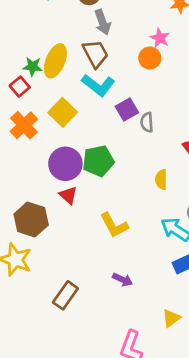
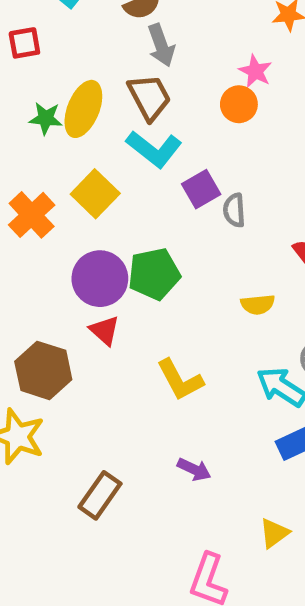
red square: (20, 87) -> (24, 43), moved, turned 30
yellow semicircle: (161, 180) -> (258, 305), turned -96

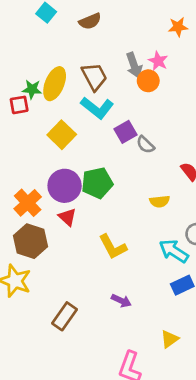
red square: (24, 43) -> (19, 105), moved
gray arrow: (161, 45) -> (134, 65), moved
gray semicircle: (234, 210) -> (145, 145), turned -42
orange cross: (32, 215) -> (28, 203), moved

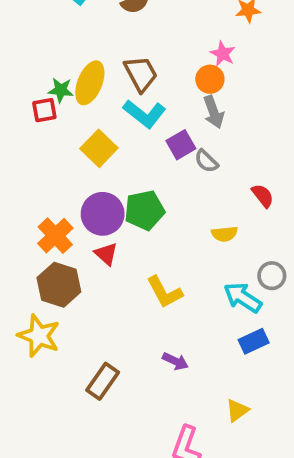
gray arrow: (134, 65) -> (214, 112), moved

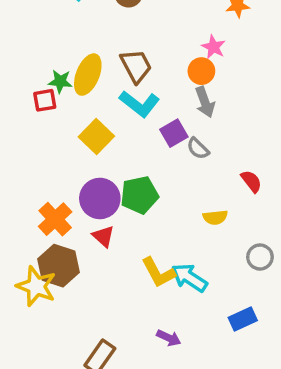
cyan arrow: (243, 298) -> (189, 278), moved
yellow star: (39, 336) -> (36, 286), moved

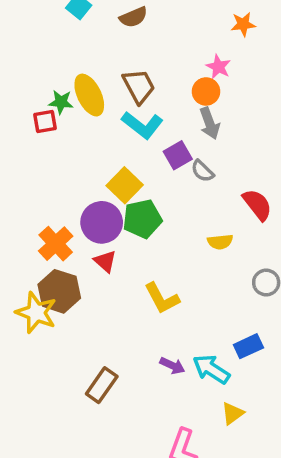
yellow ellipse: (88, 75) -> (89, 95), turned -48
yellow square: (96, 137) -> (125, 185), moved
red semicircle: (251, 181) -> (257, 205), size x1.4
cyan arrow: (189, 278) -> (211, 369), moved

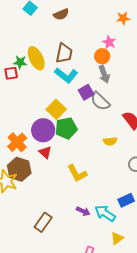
brown trapezoid: (139, 86) -> (64, 53), turned 40
gray semicircle: (202, 171) -> (100, 101), size x1.5

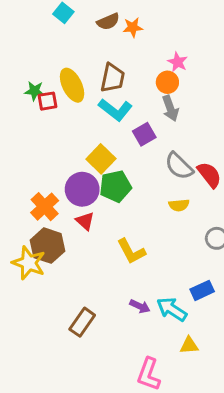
orange star: (123, 18) -> (133, 27), moved
green star: (20, 62) -> (34, 91), moved
red square: (11, 73) -> (47, 101), moved
gray semicircle: (100, 101) -> (179, 166), moved
yellow triangle: (117, 238) -> (189, 345), turned 32

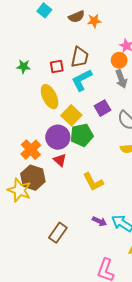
yellow ellipse: (72, 85) -> (50, 97), moved
red square: (47, 101) -> (57, 66), moved
cyan L-shape: (115, 110) -> (82, 80), turned 115
purple square: (144, 134) -> (102, 108), moved

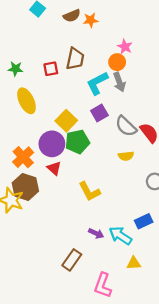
cyan L-shape: (82, 80) -> (97, 83), moved
yellow ellipse: (50, 97) -> (26, 101), moved
brown rectangle: (58, 233) -> (72, 260), moved

